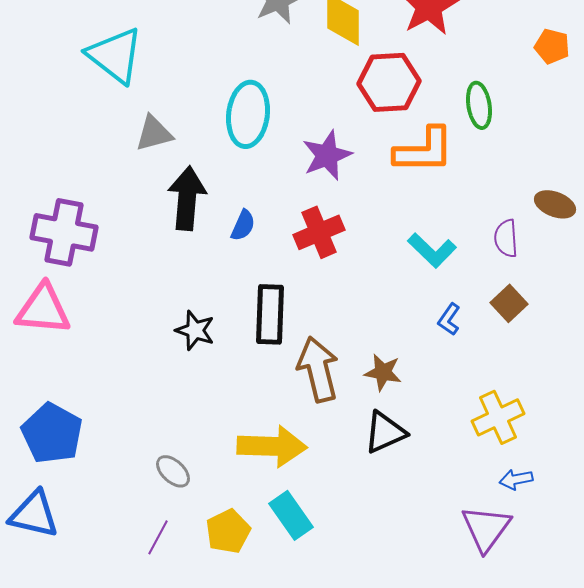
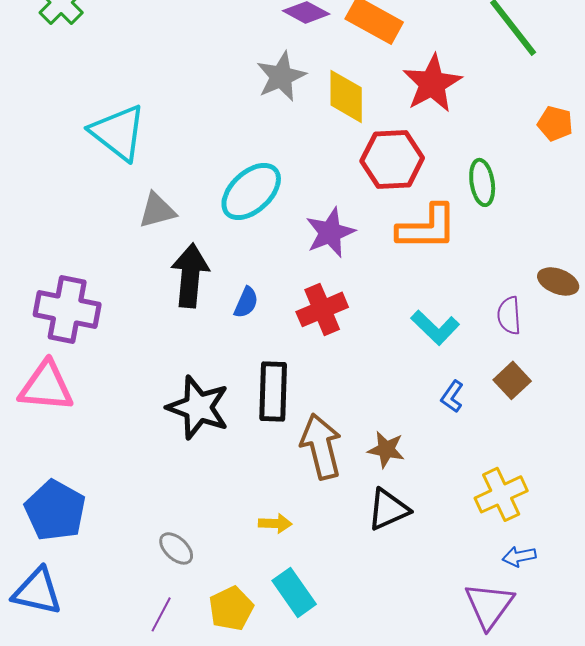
cyan ellipse: (248, 114) -> (251, 191), turned 40
black star: (195, 330) -> (198, 407), size x1.6
yellow arrow: (272, 446) -> (275, 523), size x0.5

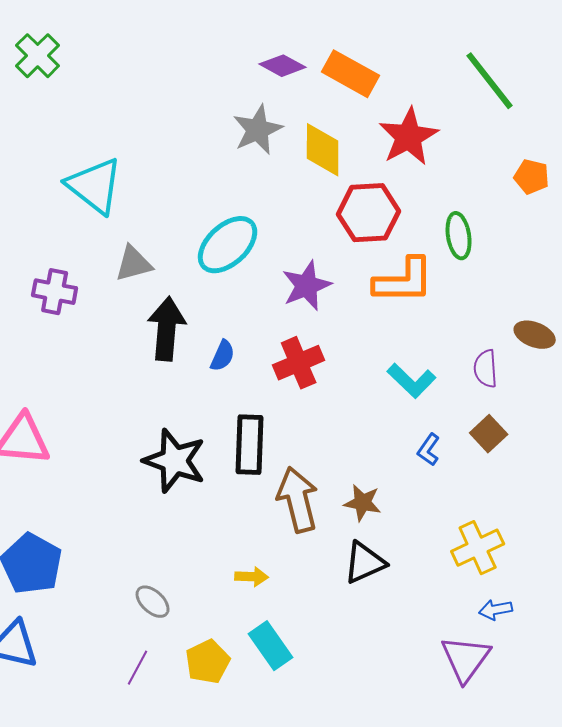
purple cross: (67, 309) -> (55, 292), moved, size x0.7

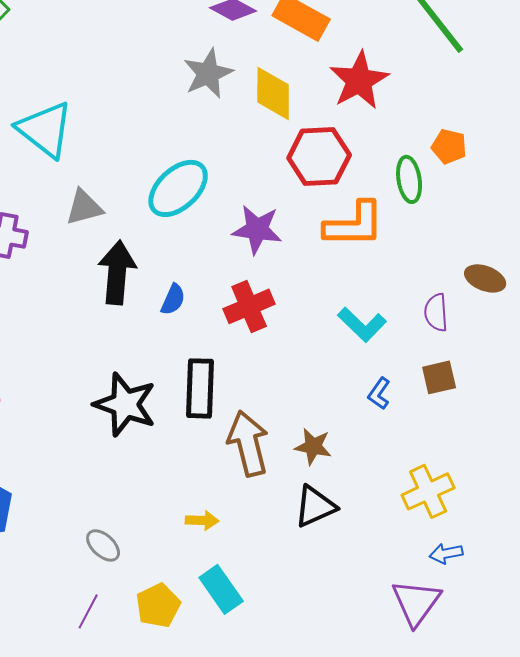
orange pentagon: (532, 177) -> (449, 146), moved
purple star: (307, 286) -> (257, 229), turned 30
brown square: (489, 434) -> (439, 377), turned 30

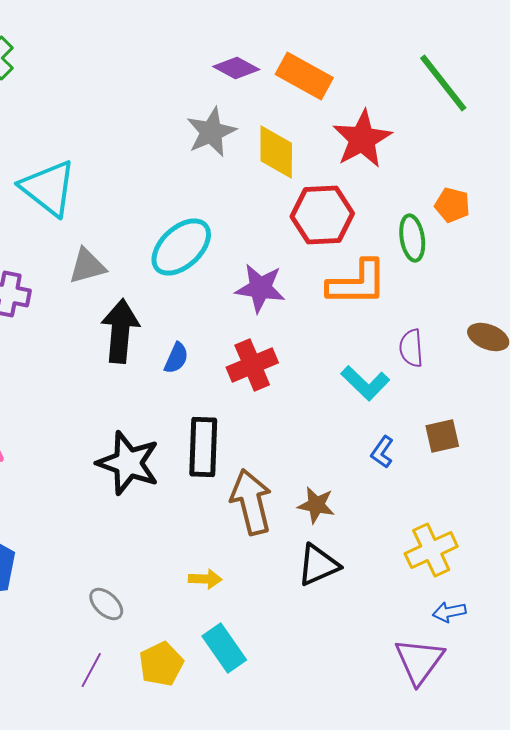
purple semicircle: (436, 312) -> (411, 348), moved

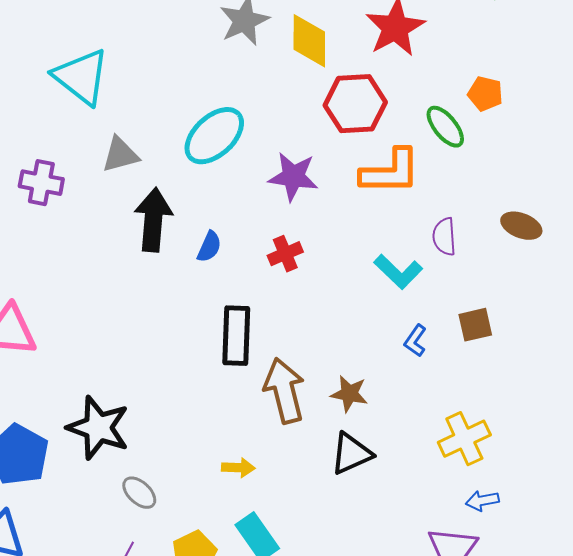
green ellipse: (412, 238) -> (445, 127), turned -30
red cross: (252, 365) -> (285, 254), size x0.7
black star: (128, 463) -> (98, 428), moved

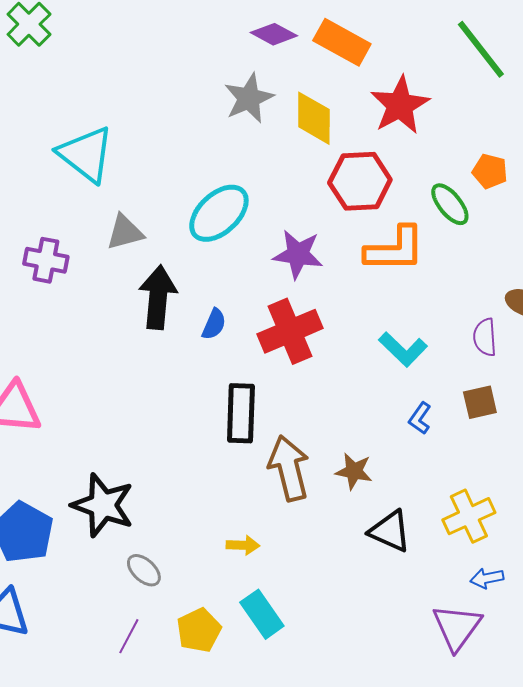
purple semicircle: (444, 237) -> (485, 337), moved
red cross: (285, 254) -> (290, 331), size x1.8
black triangle: (351, 454) -> (390, 531), moved, turned 48

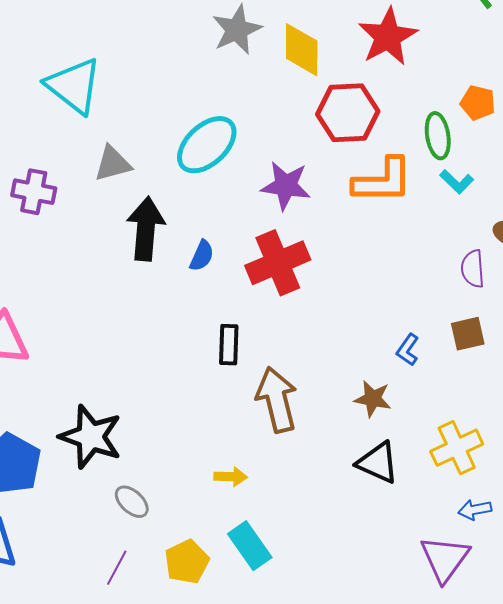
green ellipse: (450, 204) -> (438, 136), turned 30
cyan L-shape: (403, 349) -> (457, 182), moved, size x0.7
black rectangle: (241, 413) -> (229, 345), size x0.7
brown star: (354, 471) -> (373, 399), moved

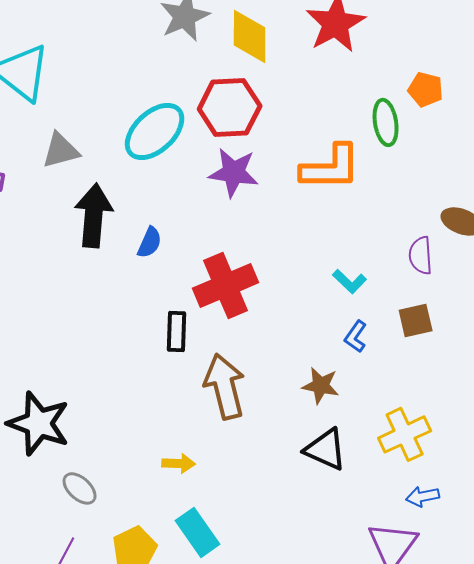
red hexagon: (348, 113) -> (230, 107), moved
cyan L-shape: (457, 182) -> (350, 281), moved
red cross: (278, 263) -> (226, 285), moved

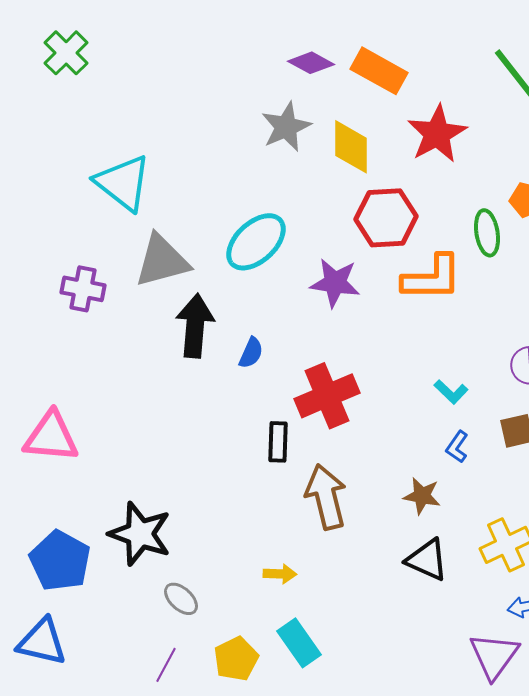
red hexagon: (230, 107) -> (386, 218), moved
gray triangle: (61, 150) -> (162, 261), size x1.5

